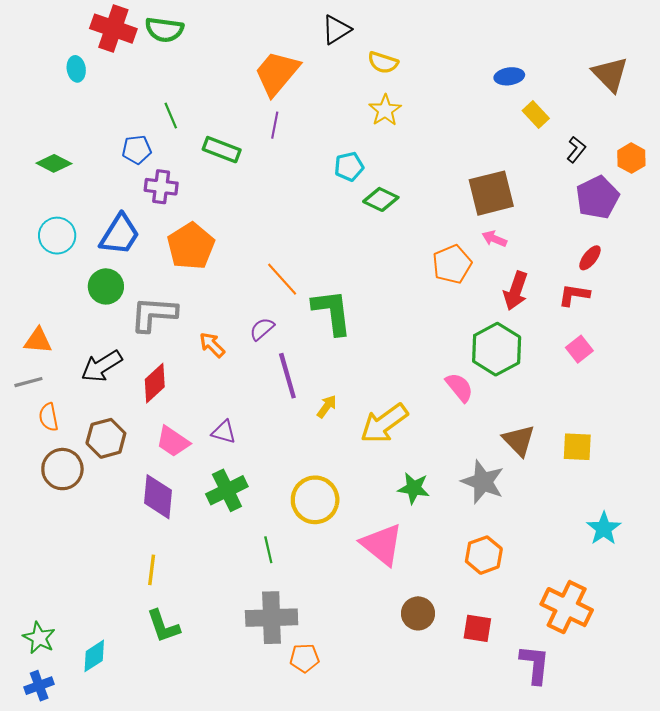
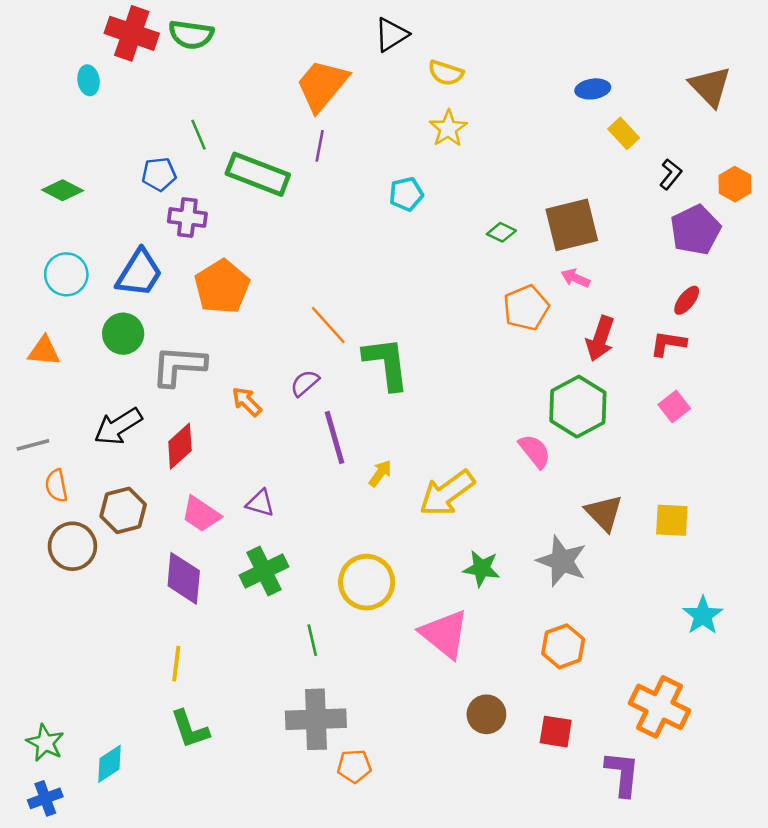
green rectangle: (222, 150) -> (258, 174), size x1.4
green diamond: (381, 199) -> (501, 232), moved, size x0.7
orange triangle: (38, 341) -> (44, 351), moved

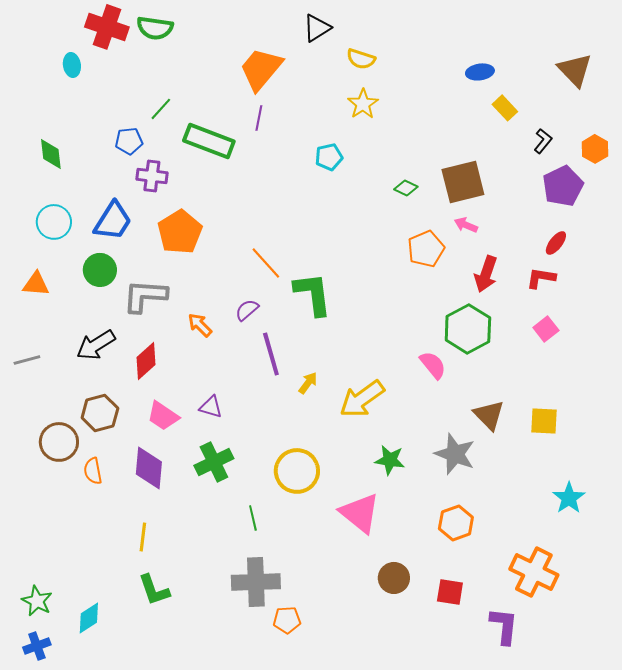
green line: (199, 135) -> (161, 109), turned 65
green diamond: (63, 190) -> (51, 154), turned 56
orange semicircle: (56, 486) -> (93, 471), moved

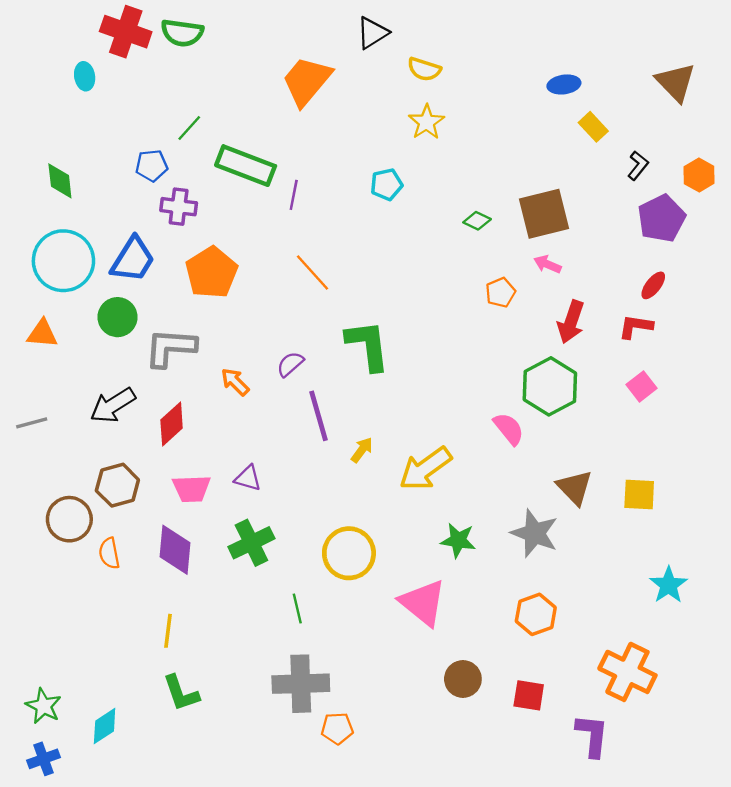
purple line: (259, 118) -> (294, 195), moved
cyan circle: (54, 222) -> (63, 261), size x1.5
orange pentagon: (426, 249) -> (501, 292), size x0.7
orange line: (266, 263) -> (313, 272), moved
pink trapezoid: (163, 416) -> (192, 489), turned -36

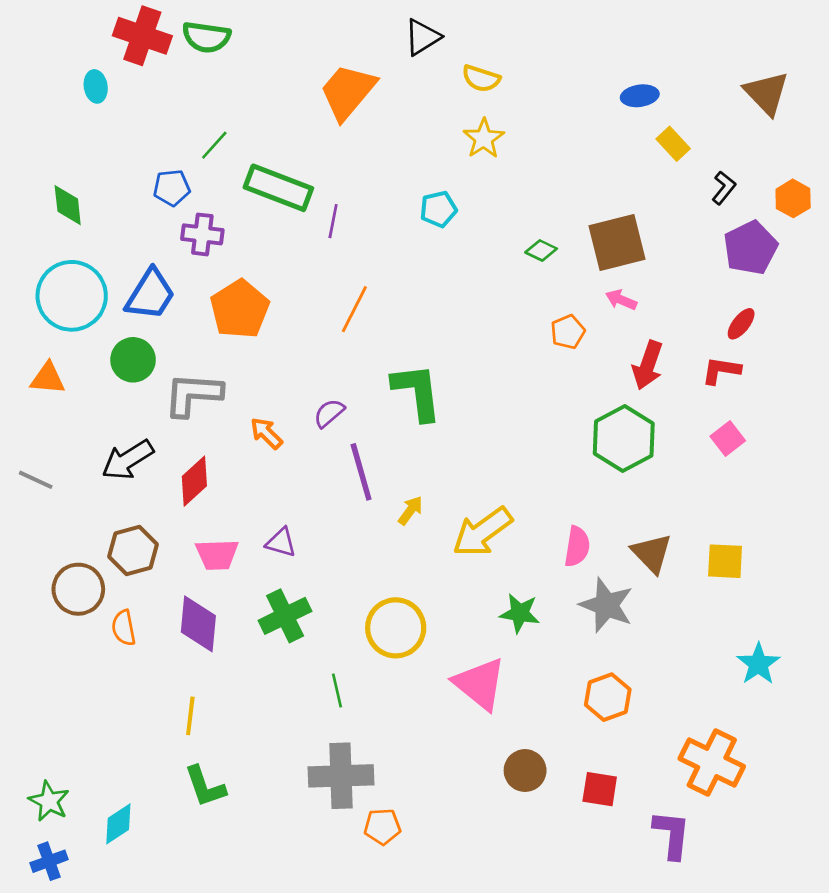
orange line: (313, 272) -> (354, 309), turned 69
gray line: (32, 423) -> (36, 480), turned 40
pink semicircle: (509, 429) -> (577, 546), moved, turned 48

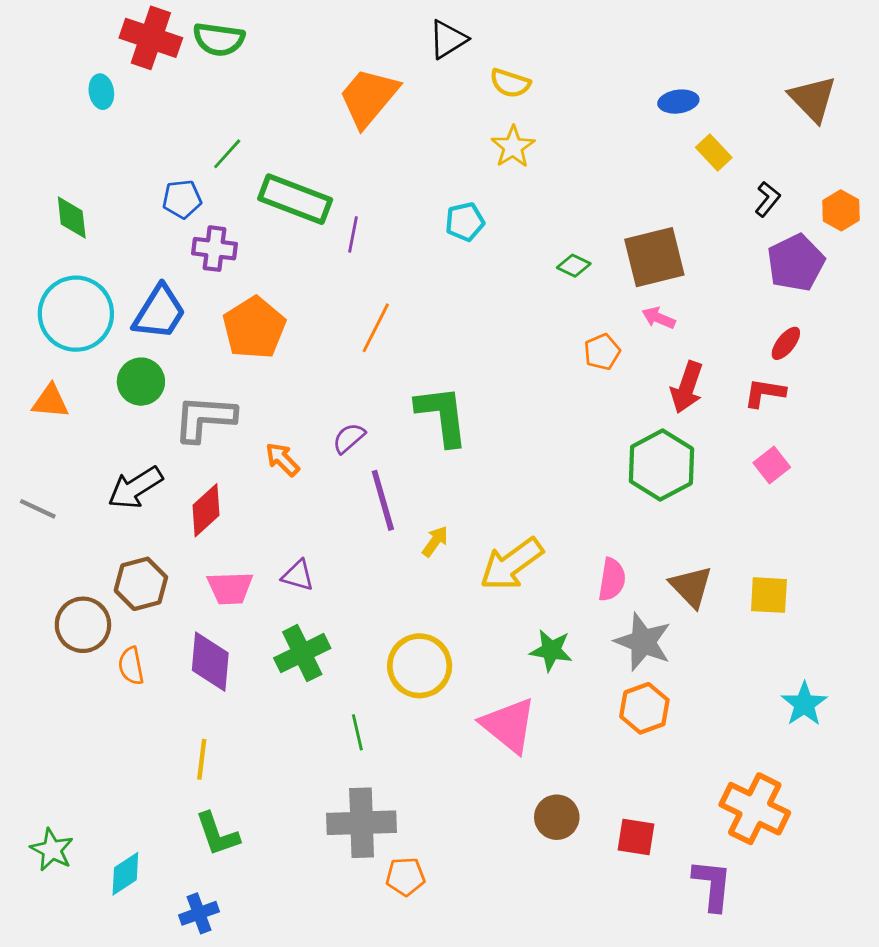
orange hexagon: (608, 697) -> (644, 708), moved
blue cross: (49, 861) -> (199, 913), moved

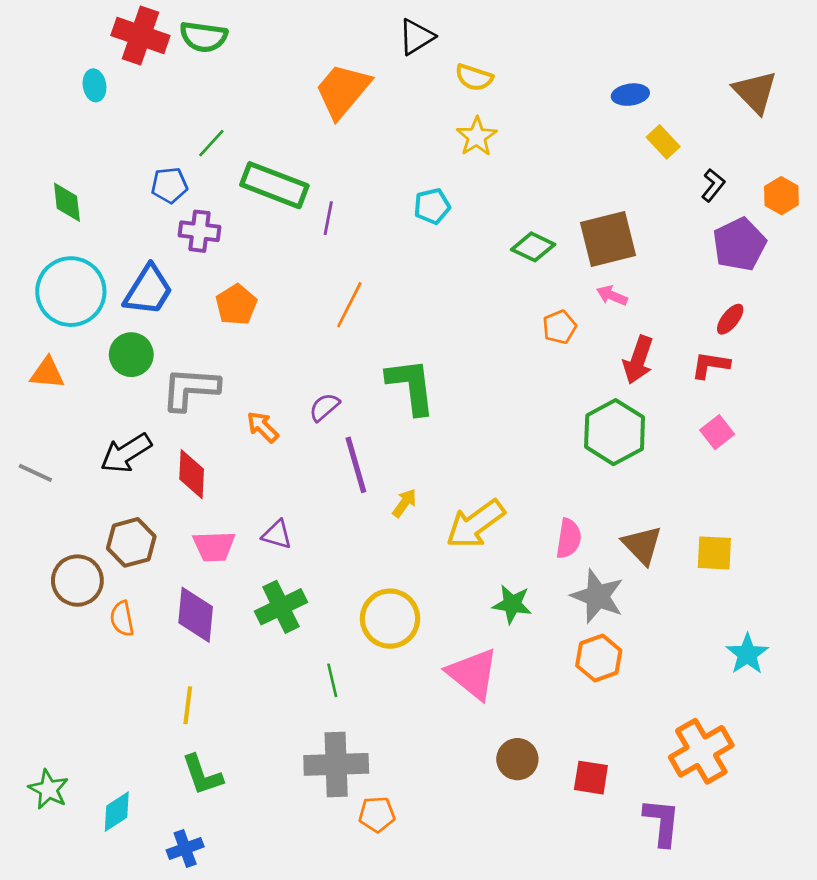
green diamond: (574, 266) -> (533, 247), size x1.4
orange pentagon: (254, 328) -> (236, 305), size x0.7
red diamond: (206, 510) -> (192, 474), turned -45
orange cross: (755, 809) -> (701, 751), turned 34

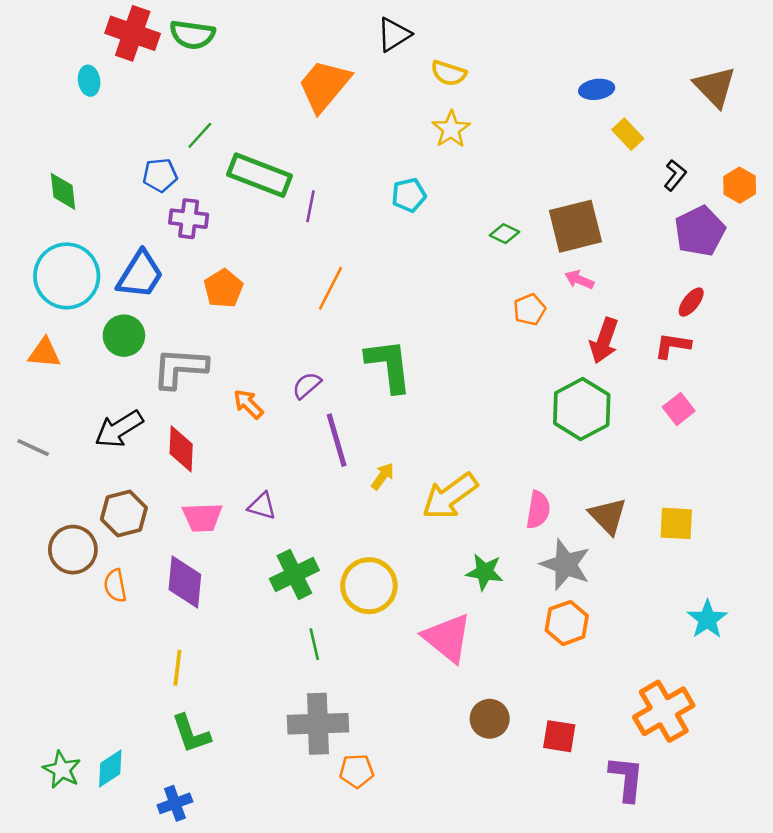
green diamond: (533, 247) -> (505, 234), size x0.7
green cross: (281, 607) -> (294, 574), moved
green star: (49, 789) -> (62, 770), moved

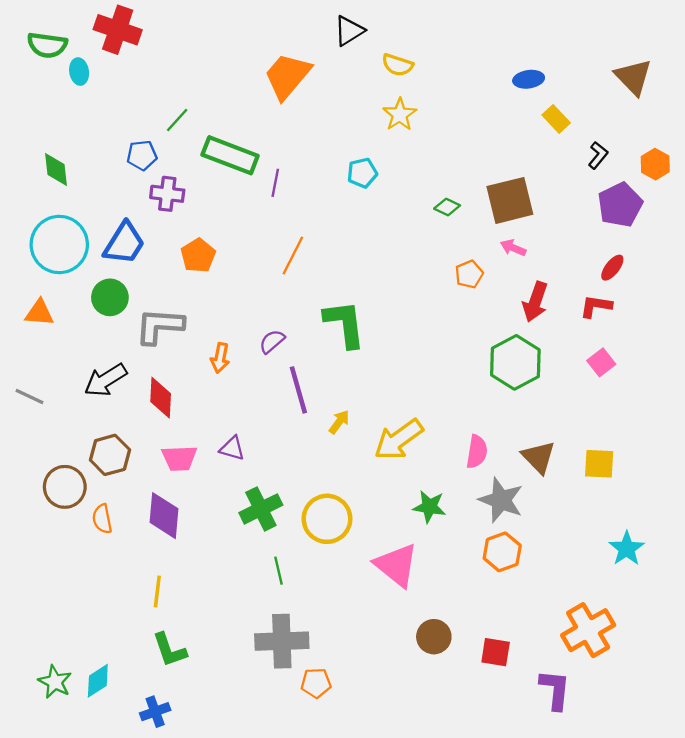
green semicircle: (192, 35) -> (47, 45), moved
orange arrow: (248, 404) -> (220, 358), turned -124

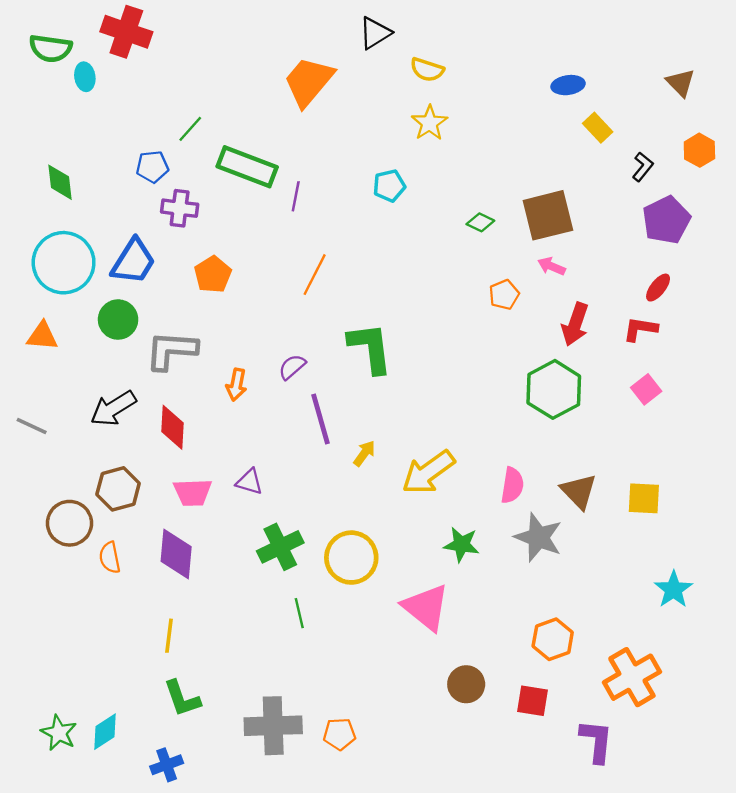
brown triangle: (633, 77) -> (681, 83), size x0.7
orange hexagon: (655, 164) -> (699, 150), moved
orange hexagon: (502, 552) -> (553, 639), moved
gray cross: (282, 641) -> (273, 726), moved

